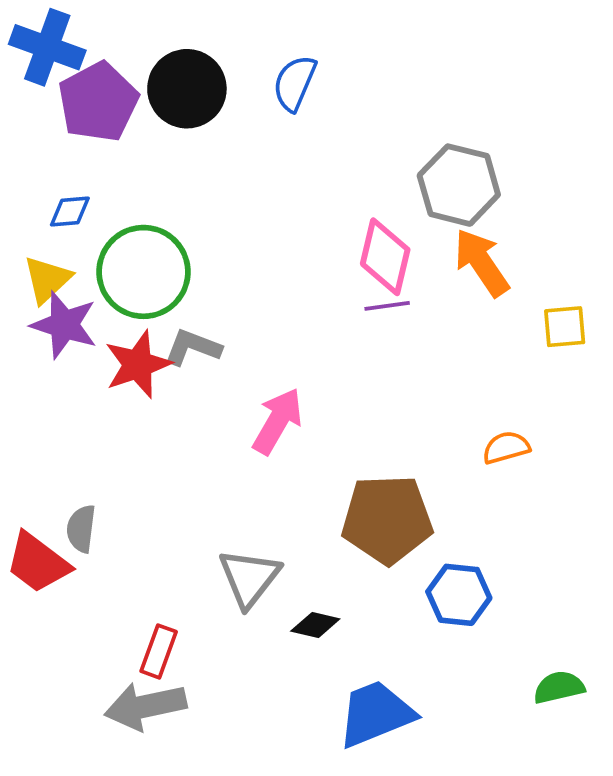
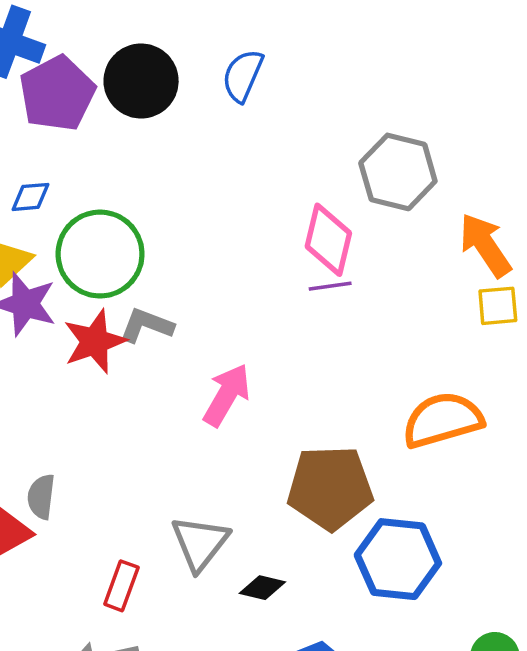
orange arrow: (482, 262) -> (485, 245), moved
orange semicircle: (506, 448) -> (443, 420), size x1.8
blue hexagon: (459, 595) -> (398, 559), size x1.4
red rectangle: (159, 651) -> (121, 586), moved

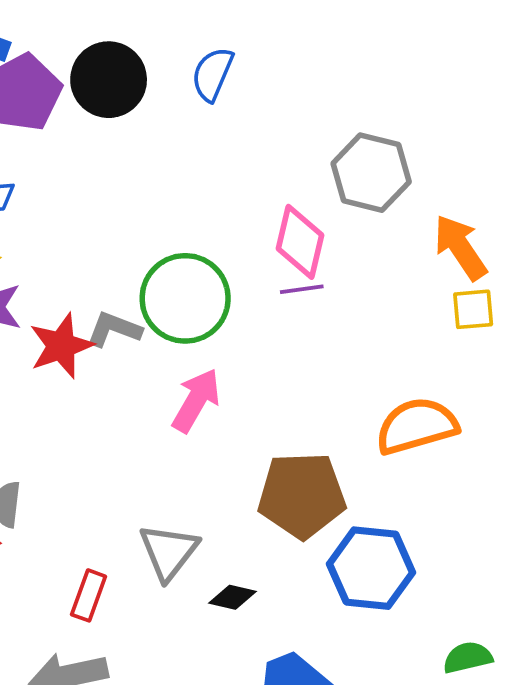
green circle: (100, 254) -> (185, 298), moved

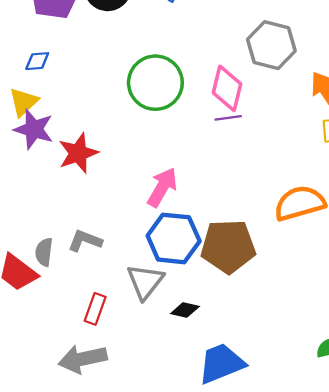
green circle: (185, 298) -> (155, 83), moved
gray L-shape: (114, 329) -> (85, 241), moved
blue hexagon: (371, 568) -> (174, 238), moved

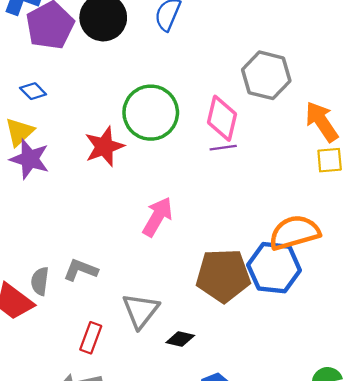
blue diamond: (37, 61) -> (33, 91), turned 50
red star: (78, 153) -> (104, 147), moved
blue hexagon: (174, 238) -> (274, 268), moved

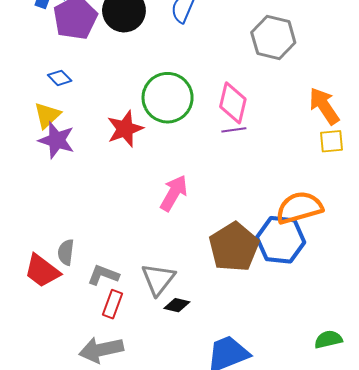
gray hexagon: (266, 75) -> (273, 38), moved
gray L-shape: (81, 270) -> (103, 275), moved
brown pentagon: (223, 276) -> (234, 247), turned -30
black diamond: (180, 339) -> (177, 305), moved

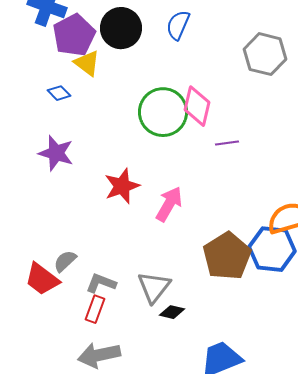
pink diamond: (233, 103) -> (197, 106), moved
yellow triangle: (47, 115) -> (87, 63), moved, turned -40
red star: (125, 129) -> (122, 186), moved
gray semicircle: (66, 252) -> (65, 261), turned 40
red rectangle: (113, 304) -> (95, 309), moved

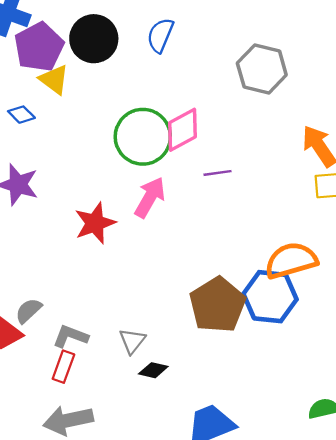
pink diamond: (197, 106) -> (182, 130), turned 48
pink arrow: (169, 204) -> (150, 197), moved
gray triangle: (154, 287) -> (132, 341), size x0.7

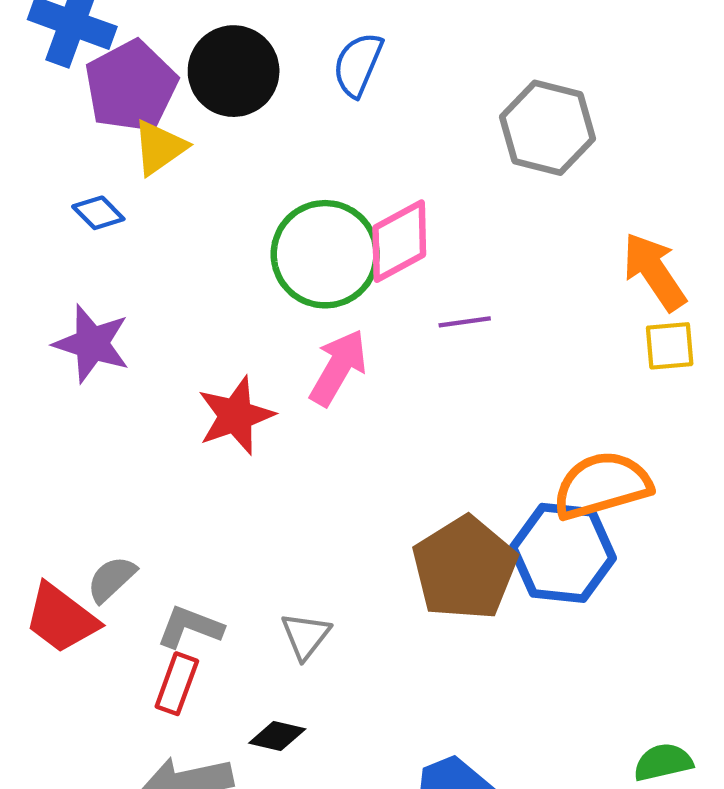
yellow triangle: (54, 80) -> (159, 147), turned 48
black diamond: (153, 370) -> (277, 736), moved

